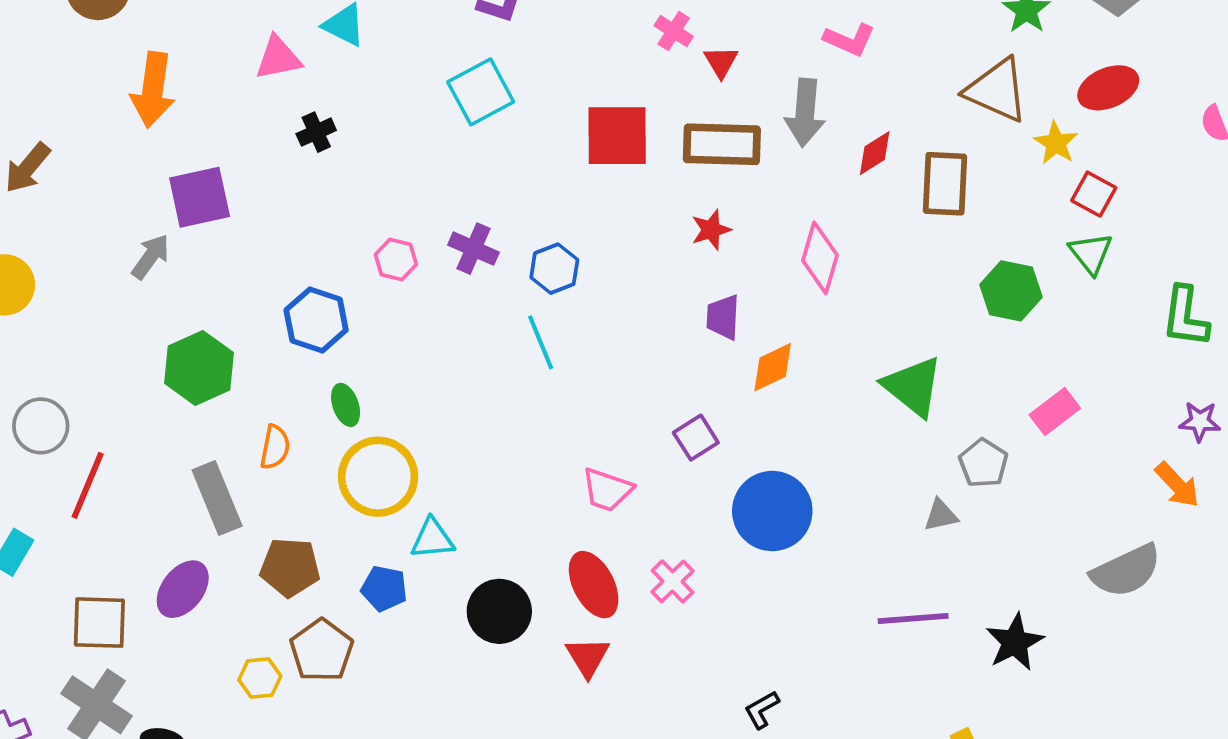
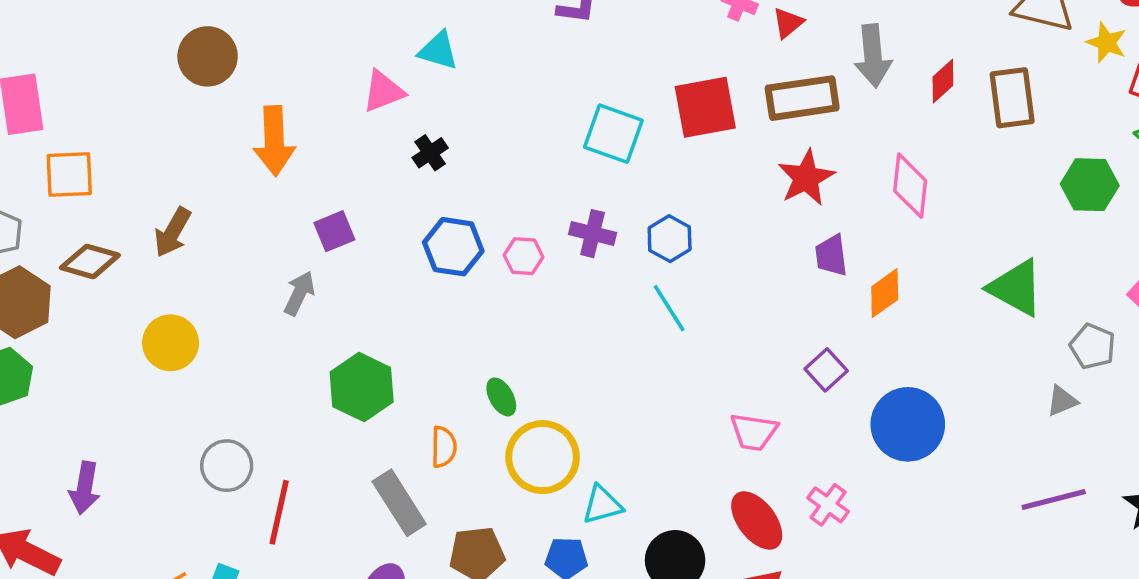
red triangle: (721, 62) -> (788, 23), turned 32
cyan square: (481, 92) -> (613, 134), moved, turned -32
purple square: (200, 197) -> (334, 231), size x0.7
red star: (711, 230) -> (806, 178), size x1.5
blue hexagon: (316, 320) -> (453, 247), moved

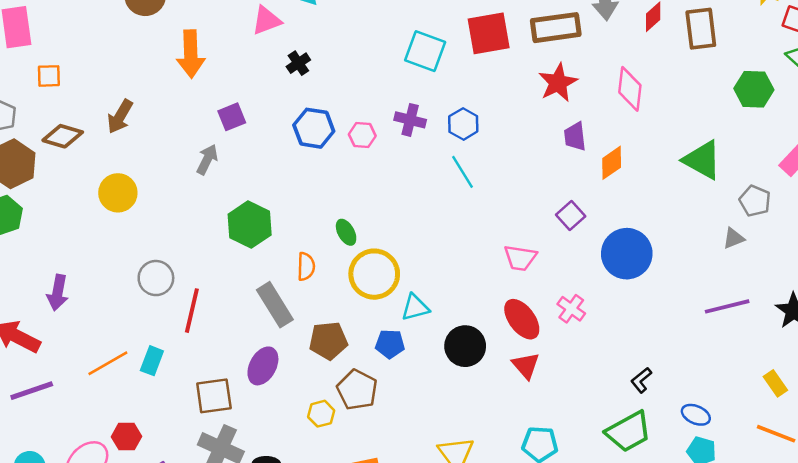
orange square: (69, 174) -> (49, 76), size x0.7

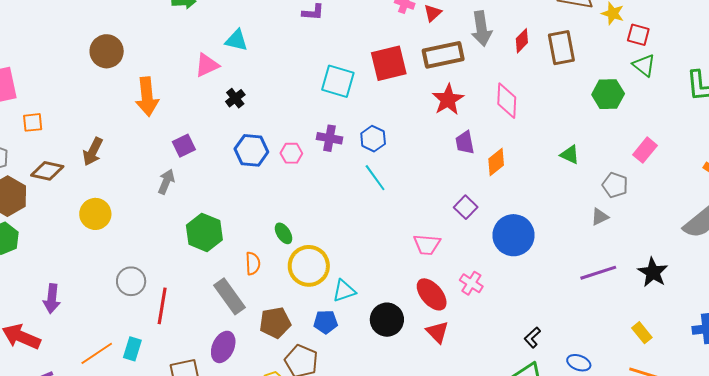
green triangle: (702, 160) -> (570, 155), size x0.6

